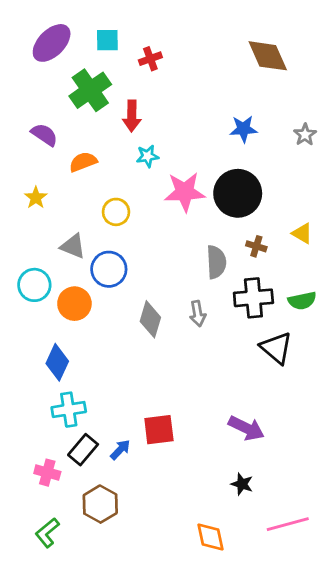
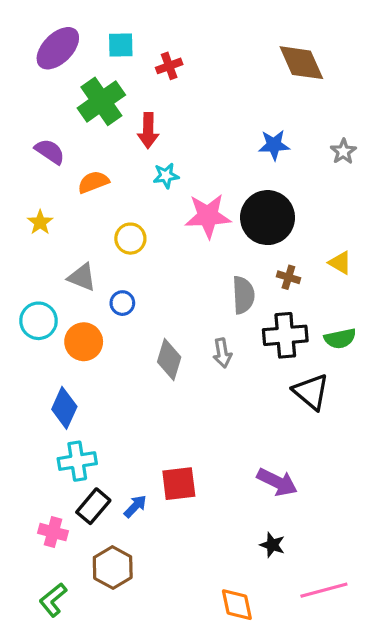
blue circle: (109, 269) -> (122, 303), size x0.6

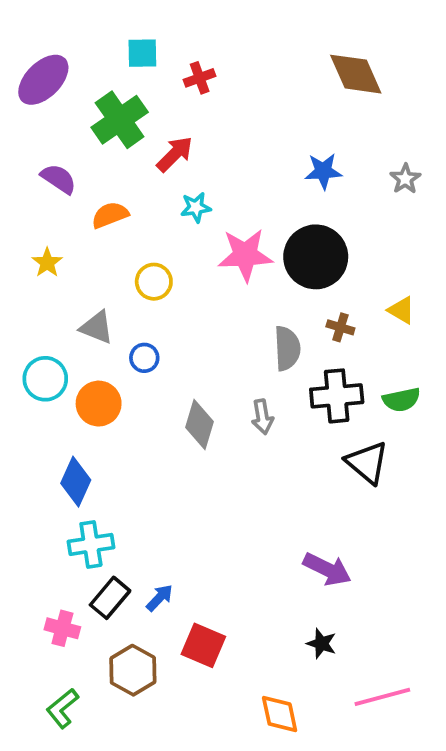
purple ellipse: (58, 48) -> (43, 80), moved
red arrow: (148, 130) -> (175, 154), turned -136
red square: (179, 484) -> (203, 645), moved, turned 30

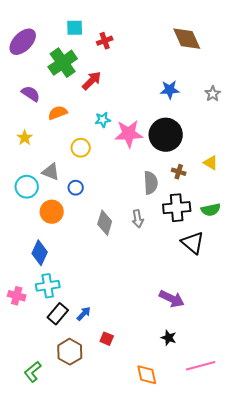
cyan star: (196, 207) -> (103, 120), moved
cyan circle: (45, 379) -> (27, 187), moved
pink cross: (62, 628) -> (17, 296), moved
red square: (203, 645) -> (107, 339), size x0.6

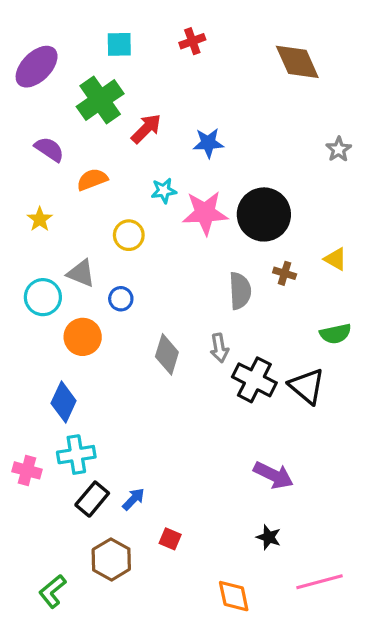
red cross: (105, 41) -> (192, 41), moved
blue star: (170, 90) -> (208, 143), moved
black cross: (177, 208) -> (254, 380), moved, turned 32

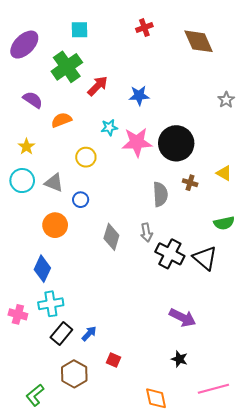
red cross: (192, 41) -> (144, 28), moved
cyan circle: (43, 297) -> (22, 181), moved

